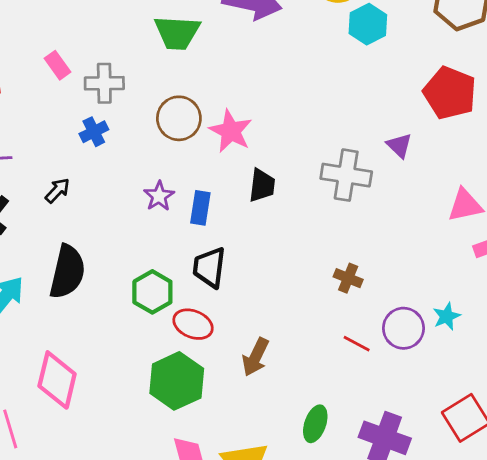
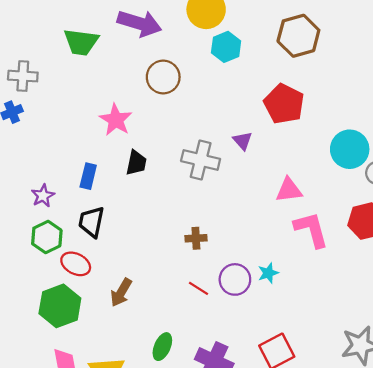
brown circle: (179, 118) -> (163, 77), moved
purple star: (159, 196) -> (43, 196), moved
brown cross: (348, 278) -> (196, 238), turned -30

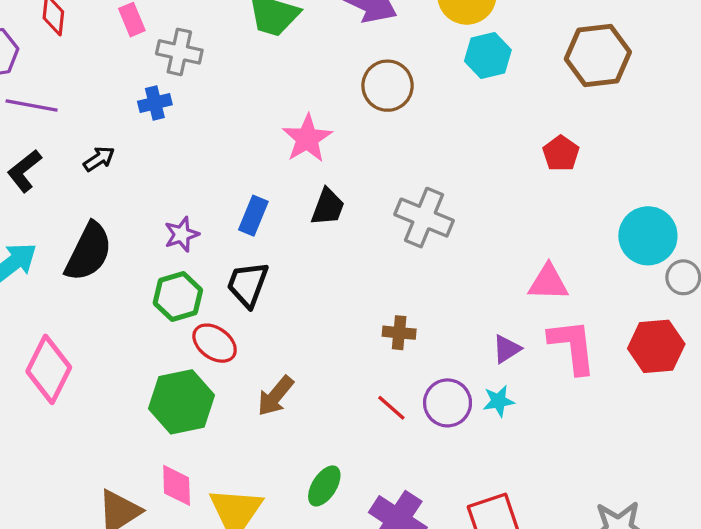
red pentagon: (284, 104) -> (561, 153), size x0.6
purple triangle: (243, 141) -> (507, 349), moved, turned 30

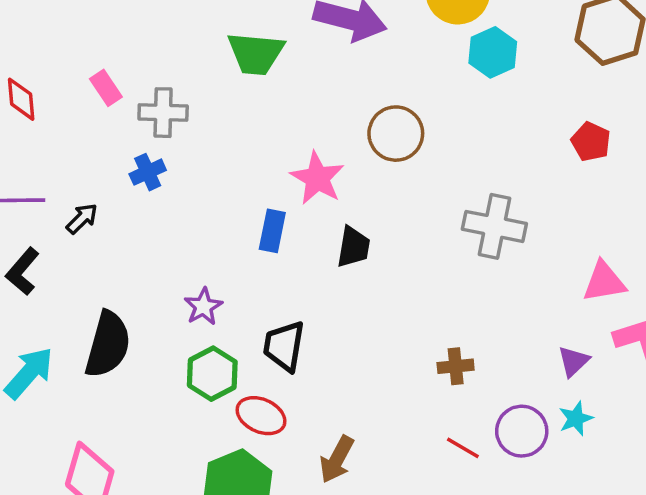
brown circle: (388, 86) -> (396, 134), moved
black arrow: (99, 159) -> (82, 219), moved
blue rectangle: (253, 216) -> (272, 231), moved
gray cross: (424, 218) -> (494, 226), moved

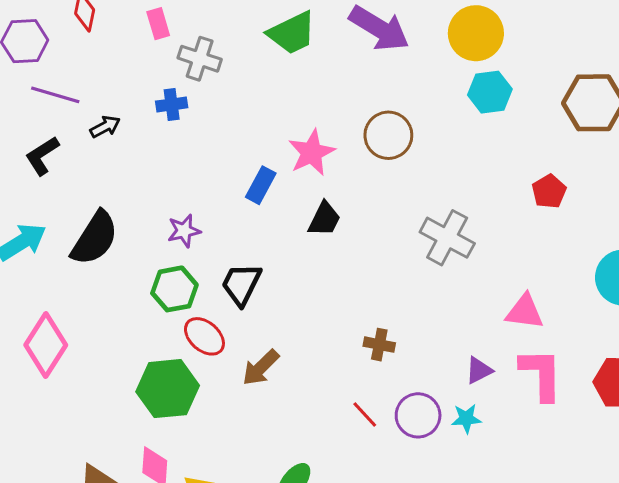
green trapezoid: (256, 53) -> (292, 33), turned -48
brown arrow: (337, 459) -> (261, 368), moved

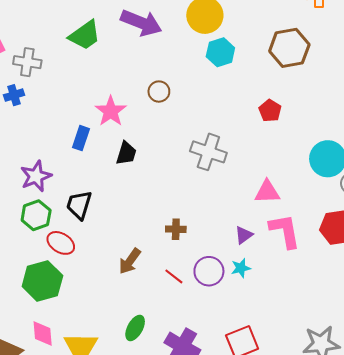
brown circle: (388, 135) -> (159, 92), size x0.7
purple star: (184, 231) -> (36, 176), size x1.4
brown arrow: (261, 368) -> (130, 261), moved

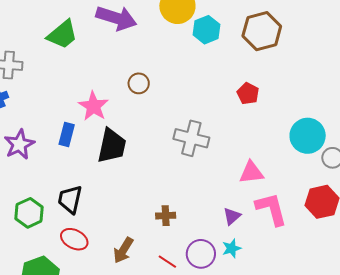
cyan hexagon: (220, 52) -> (207, 30), moved
black trapezoid: (126, 153) -> (112, 146), size x1.5
purple star: (36, 176) -> (19, 144), moved
red ellipse: (61, 243) -> (74, 239), moved

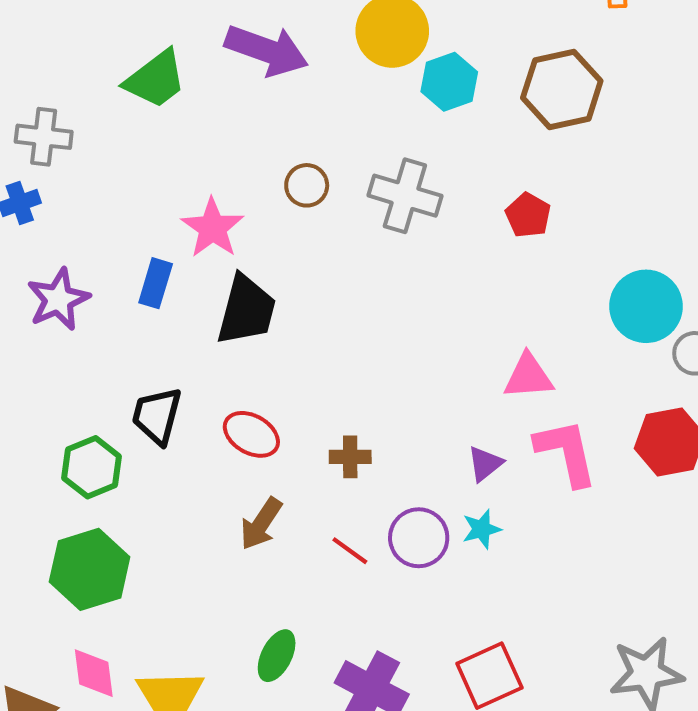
gray cross: (191, 138) -> (405, 196), moved
green hexagon: (29, 213) -> (92, 467), moved
red ellipse: (74, 239) -> (251, 434), moved

